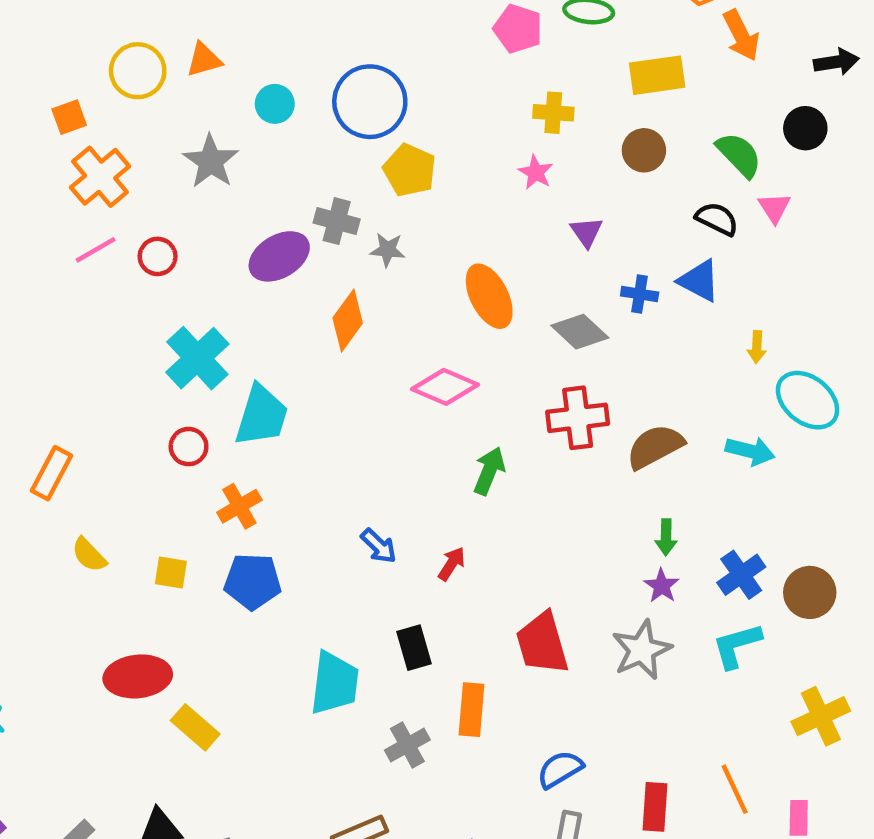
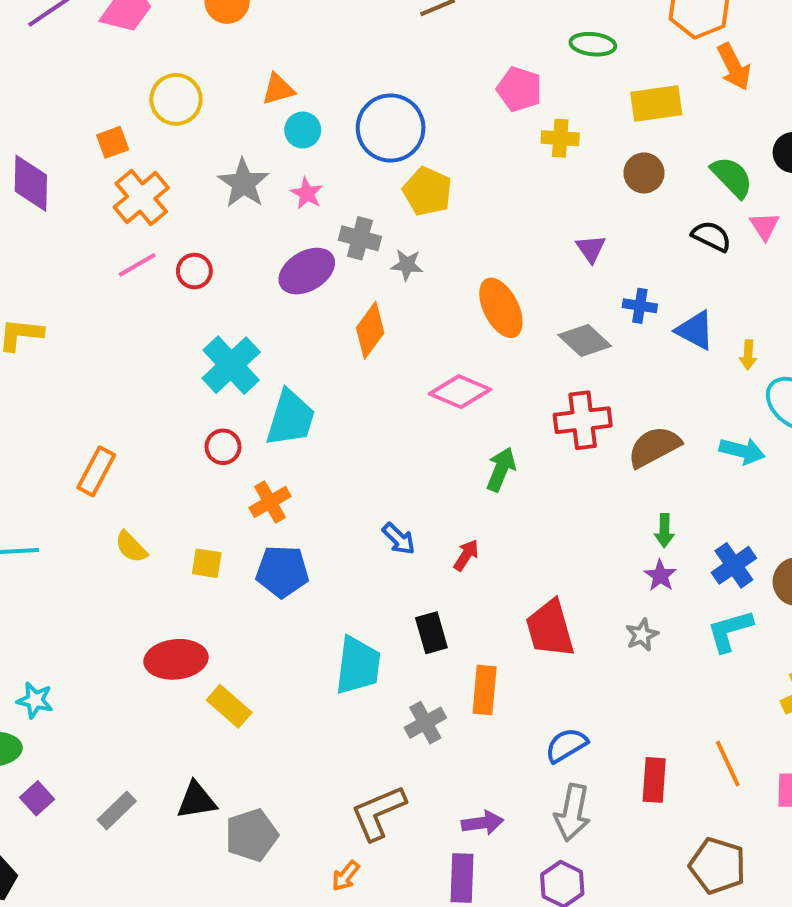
pink pentagon: (518, 29) -> (519, 89), moved
orange triangle: (204, 60) -> (278, 89), moved
pink star: (536, 172) -> (307, 193), moved
blue triangle: (699, 281) -> (695, 330), moved
gray star: (642, 650) -> (642, 635), size x0.6

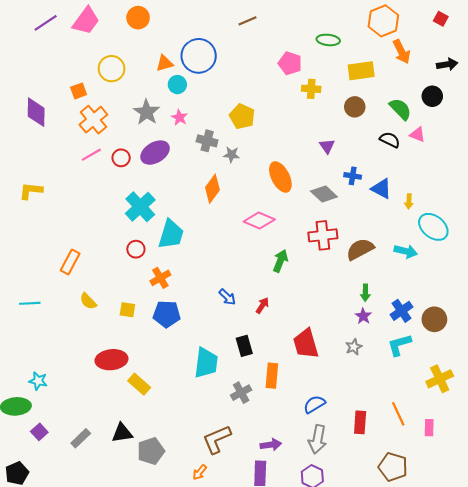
blue circle: (391, 128) -> (199, 56), moved
pink triangle: (765, 226) -> (417, 134), turned -35
purple ellipse: (307, 271) -> (155, 153), moved

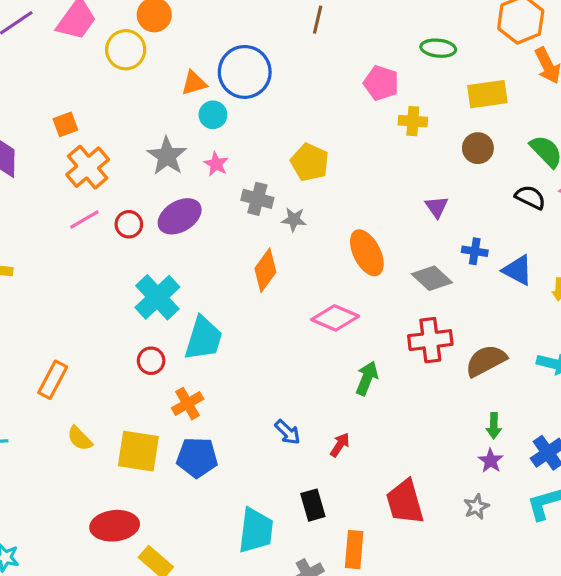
brown line: (247, 21) -> (318, 20), turned -54
yellow circle: (112, 69) -> (126, 50), moved
yellow square: (127, 310) -> (138, 451), size x1.8

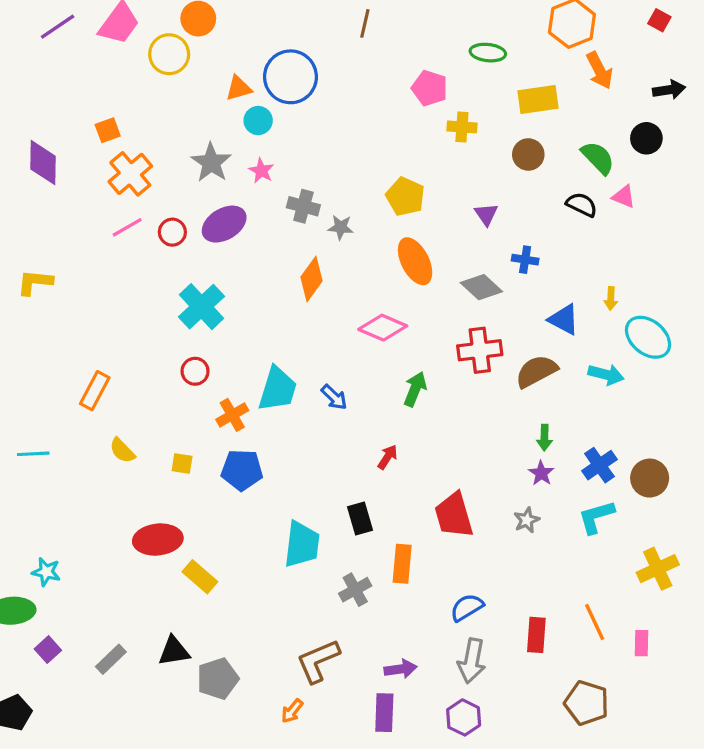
yellow pentagon: (310, 162) -> (405, 197), moved
blue triangle: (518, 270) -> (564, 319), moved
cyan trapezoid: (203, 339) -> (278, 389), moved
blue arrow: (288, 432) -> (334, 397), moved
yellow square: (138, 451) -> (182, 463), size x0.5

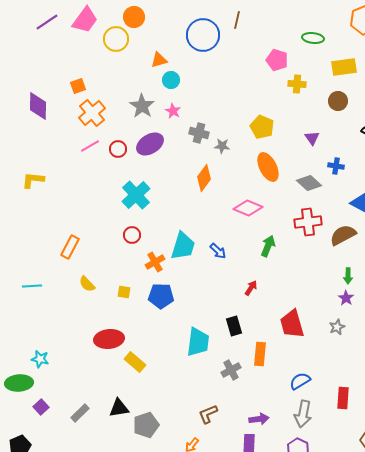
blue circle: (290, 77) -> (203, 35), moved
brown L-shape: (318, 661) -> (208, 414), size x0.7

